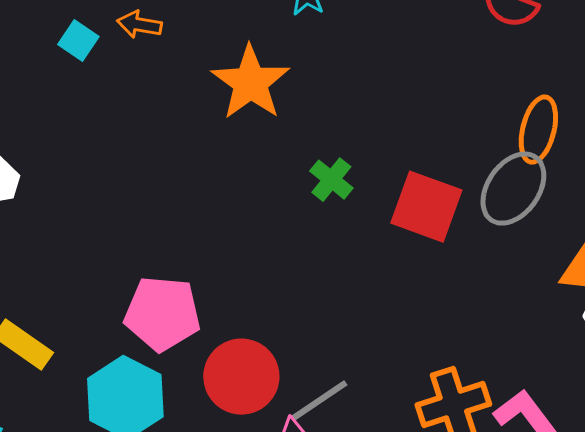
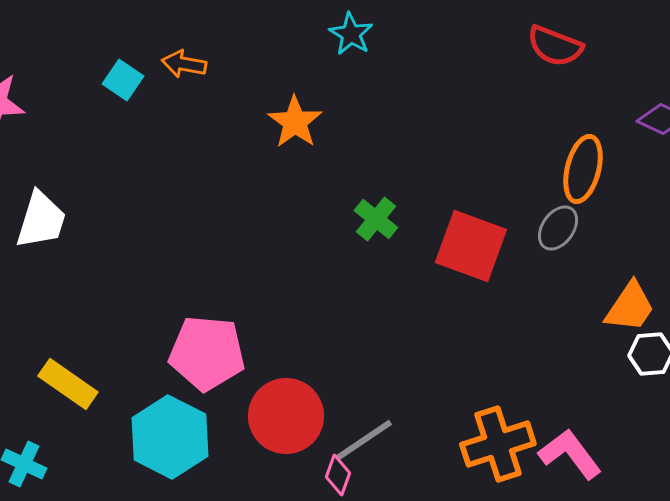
orange star: (250, 83) -> (295, 122), size x0.7
gray ellipse: (513, 189) -> (558, 228), size x0.6

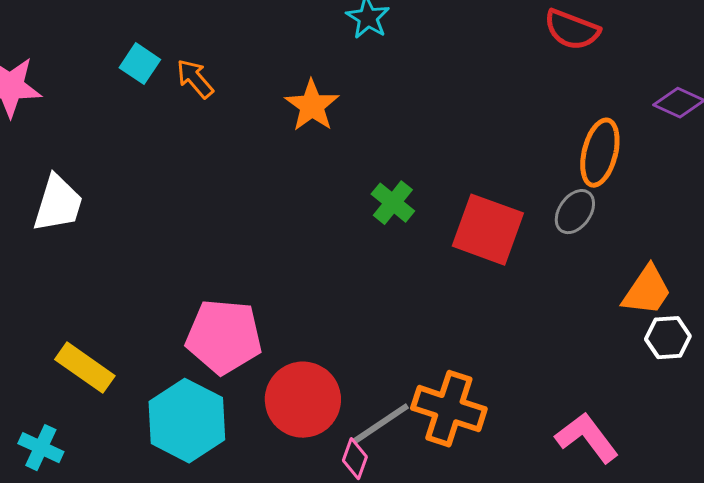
orange arrow: (184, 64) -> (195, 79), moved, turned 39
orange cross: (498, 444) -> (449, 409), moved, turned 36

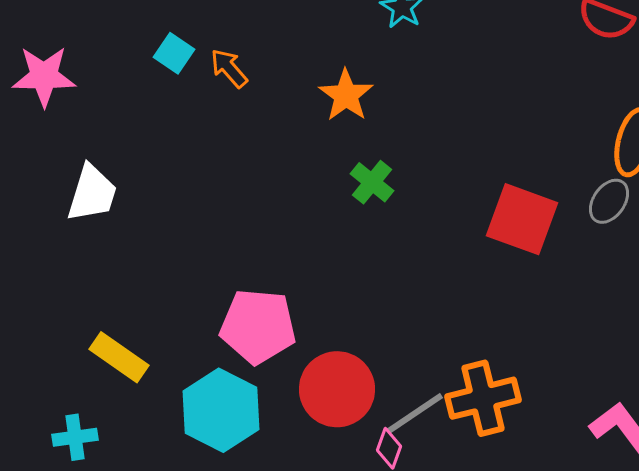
green cross: (393, 203) -> (372, 182), moved
orange cross: (449, 409) -> (483, 398), turned -32
cyan cross: (41, 448) -> (75, 437), turned -33

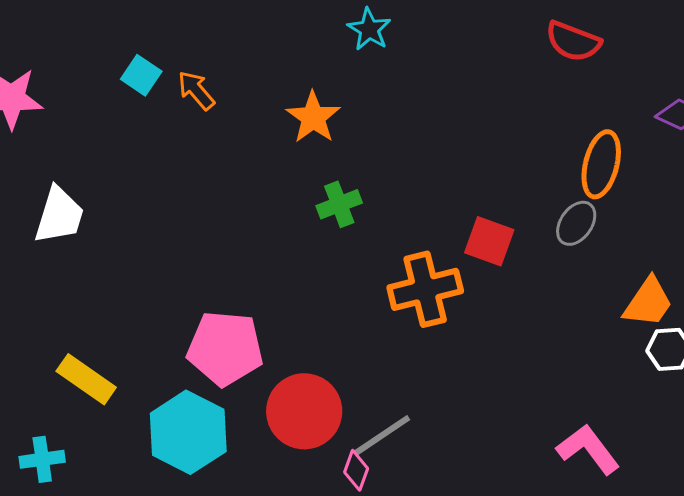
green cross: (372, 182) -> (339, 204), turned 30
red square: (522, 219) -> (489, 241), size x0.7
orange cross: (483, 398) -> (425, 289), moved

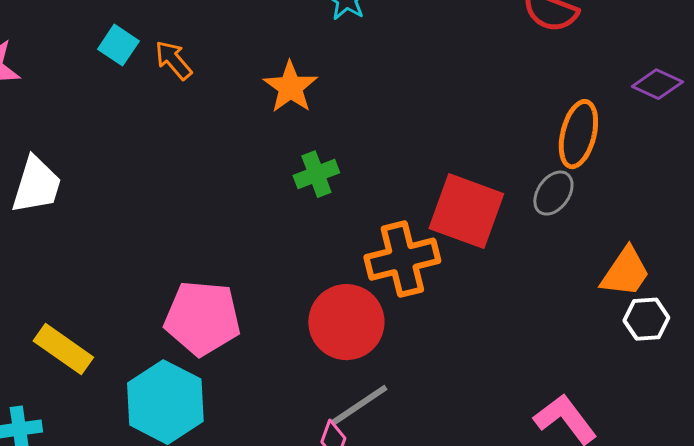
red square: (489, 241) -> (466, 211), size x1.5
red circle: (304, 411) -> (346, 322), moved

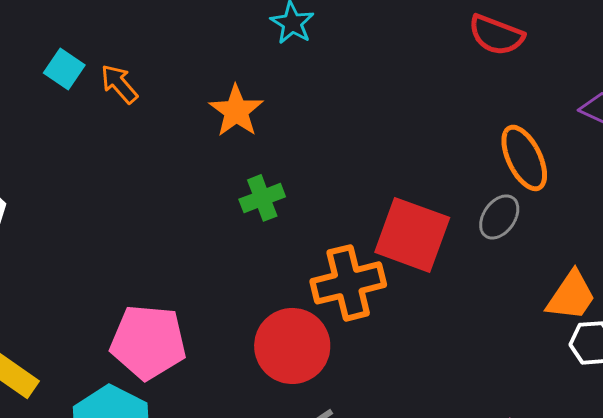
orange ellipse: (578, 134) -> (524, 158), turned -40

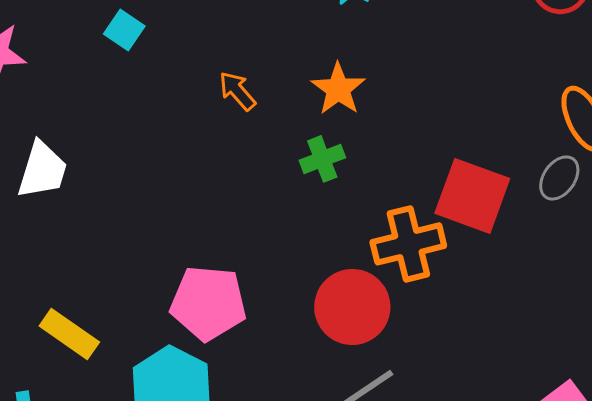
orange arrow: (119, 84) -> (237, 91), moved
orange star: (236, 111) -> (338, 89), moved

